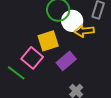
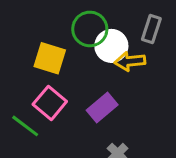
yellow square: (48, 41) -> (50, 58), moved, turned 35

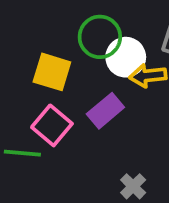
purple rectangle: (102, 108) -> (105, 111), moved
green line: (25, 126) -> (22, 153), turned -32

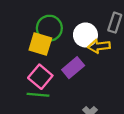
green circle: (100, 37) -> (49, 28), moved
green line: (22, 153) -> (38, 95), moved

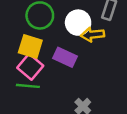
yellow square: (40, 44) -> (30, 47), moved
purple rectangle: (73, 68) -> (65, 57), turned 65

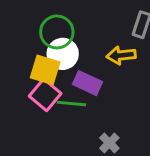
white circle: (78, 23) -> (63, 54), moved
green line: (28, 86) -> (71, 104), moved

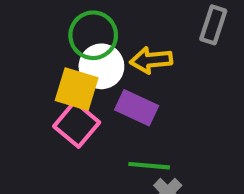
yellow arrow: (121, 55) -> (151, 60), moved
green line: (71, 104) -> (149, 166), moved

